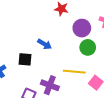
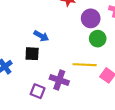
blue arrow: (45, 44) -> (41, 36), moved

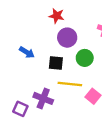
purple circle: (91, 18) -> (67, 38), moved
black square: (32, 54) -> (56, 63), moved

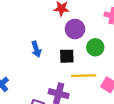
blue arrow: (27, 52) -> (36, 49), turned 48

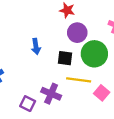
green circle: (95, 47) -> (94, 54), size x1.5

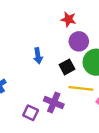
black square: (65, 58) -> (67, 67), turned -35

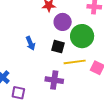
black square: (67, 67) -> (58, 47), turned -32
purple square: (31, 113) -> (18, 93), moved

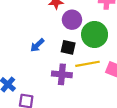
blue arrow: (31, 43) -> (37, 45), turned 72
purple cross: (54, 80) -> (62, 74), moved

